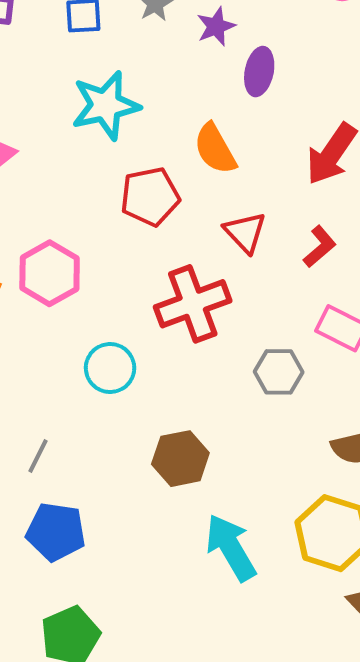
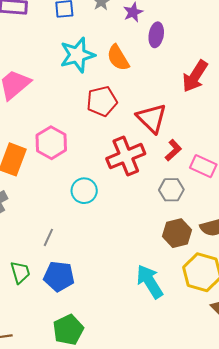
orange semicircle: (215, 149) -> (118, 58), moved
red triangle: (245, 232) -> (152, 118), size x1.4
red L-shape: (320, 247) -> (173, 150), moved
brown hexagon: (180, 459) -> (177, 233), moved

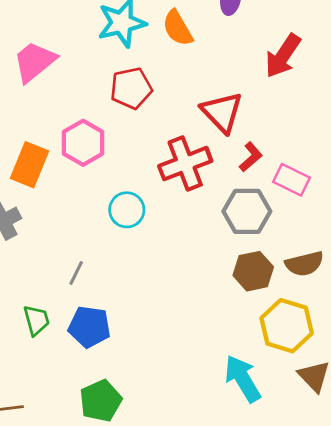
red pentagon: (102, 101) -> (131, 88), moved
gray hexagon: (171, 190) -> (247, 211), size x1.4
cyan arrow: (150, 281) -> (243, 379), moved

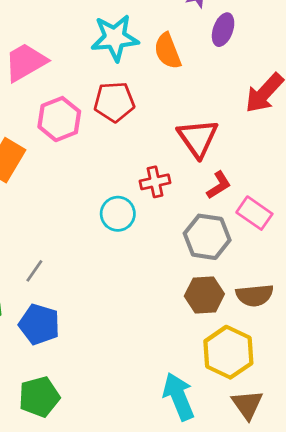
pink hexagon: (83, 143) -> (59, 119), moved
red cross: (185, 164) -> (155, 182), size x0.6
cyan circle: (127, 210) -> (118, 214), moved

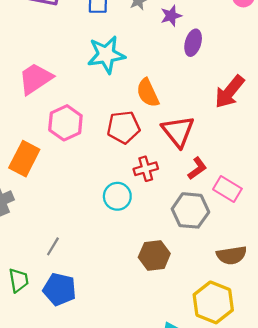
orange semicircle: (168, 51) -> (148, 93), moved
red pentagon: (114, 102) -> (123, 127), moved
brown hexagon: (204, 295) -> (154, 255), moved

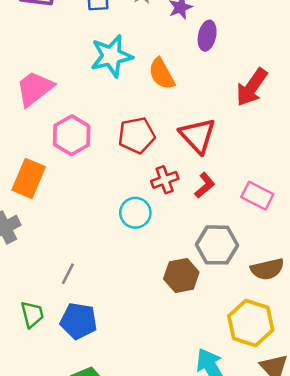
orange semicircle: (148, 93) -> (162, 74), moved
red L-shape: (197, 168) -> (205, 185), moved
gray hexagon: (190, 210) -> (217, 245), moved

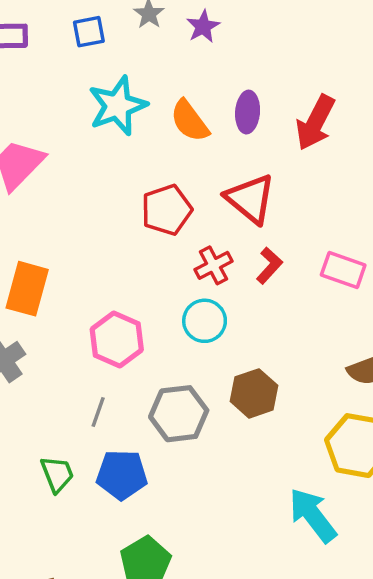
purple ellipse: (207, 36) -> (248, 112), moved
pink hexagon: (72, 135) -> (117, 339), moved
cyan circle: (135, 213) -> (205, 321), moved
gray hexagon: (217, 245) -> (179, 414), moved

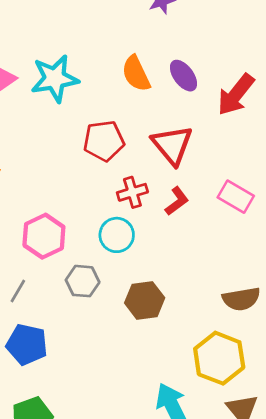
cyan star: (118, 106) -> (55, 79), moved
purple ellipse: (248, 112) -> (183, 76), turned -52
pink rectangle: (343, 270) -> (236, 197), moved
gray hexagon: (179, 414) -> (83, 281), moved, size x0.7

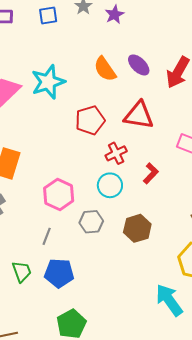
red triangle: (172, 145) -> (139, 115), turned -32
red L-shape: (177, 201) -> (151, 173), moved

